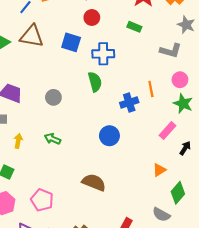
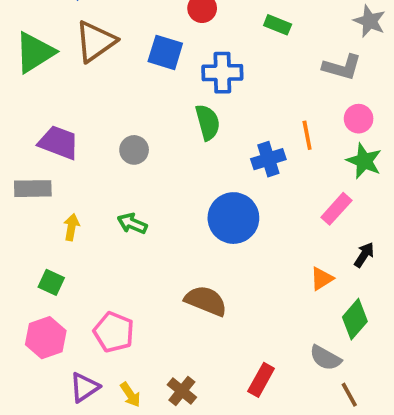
brown triangle: (32, 36) -> (95, 41), turned -45
blue circle: (109, 136) -> (233, 218), size x1.4
black arrow: (185, 148) -> (364, 255), moved

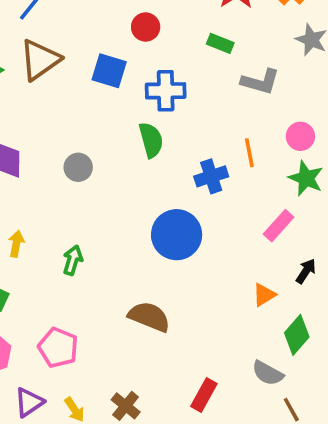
gray L-shape: (342, 67) -> (260, 82), moved
green arrow: (132, 224) -> (73, 260), moved, turned 84

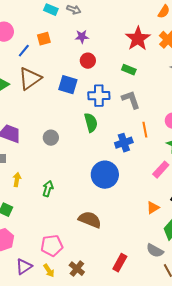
gray L-shape: (260, 82) -> (131, 100), moved, turned -125
pink pentagon: (58, 348) -> (52, 246), moved, turned -30

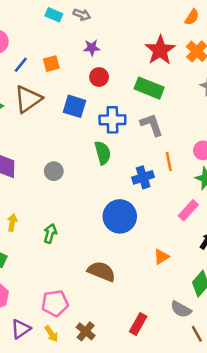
orange square: (44, 39) -> (51, 64), moved
green rectangle: (129, 70) -> (149, 88), size x1.6
orange triangle: (153, 208) -> (161, 257), moved

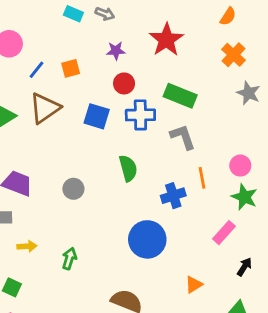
red star: (160, 50) -> (166, 40), moved
blue cross: (112, 120) -> (140, 115), moved
yellow arrow: (12, 223) -> (27, 246), turned 77

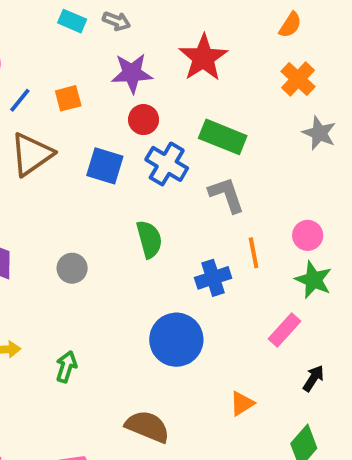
purple star: (116, 51) -> (132, 73), size x1.5
blue cross: (140, 115) -> (167, 164), turned 32

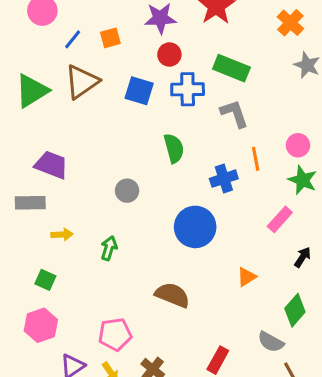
blue cross: (167, 164) -> (188, 89), turned -32
gray circle: (72, 268) -> (127, 191), moved

